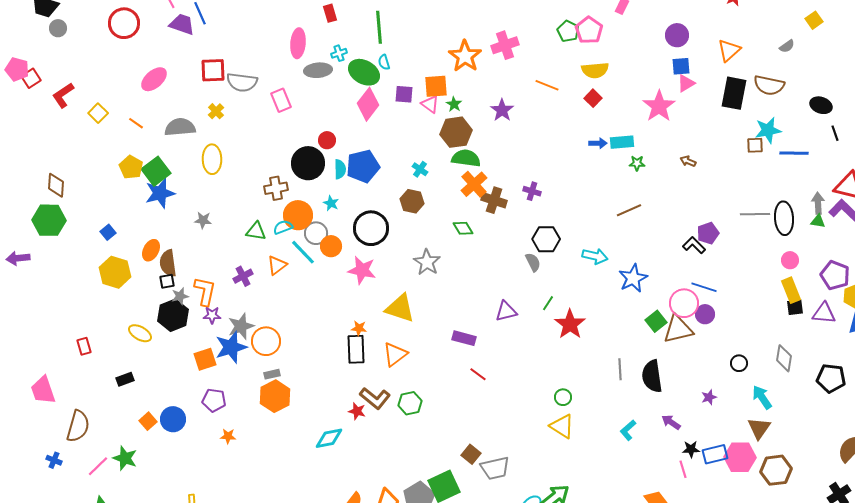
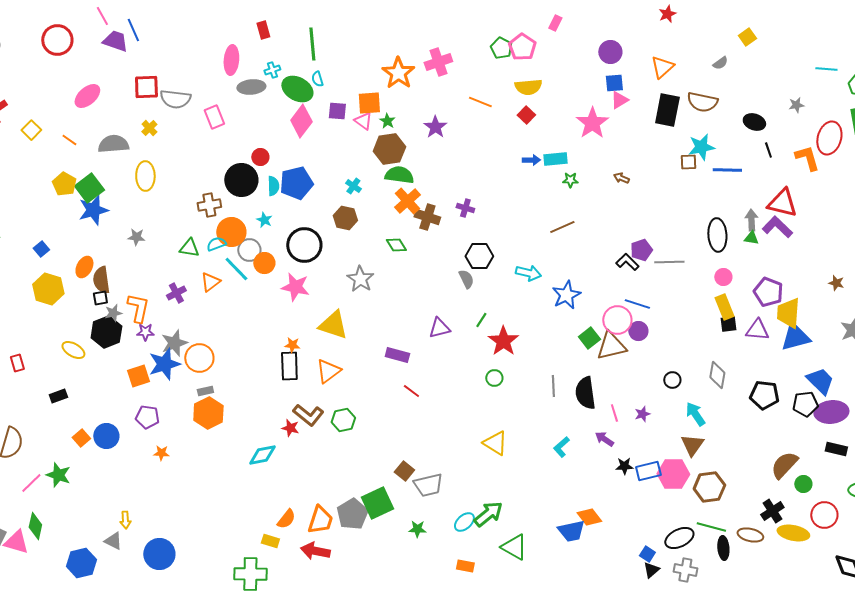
gray line: (755, 214) -> (669, 262), moved
green circle: (563, 397) -> (494, 378), moved
pink line: (683, 469) -> (614, 413), moved

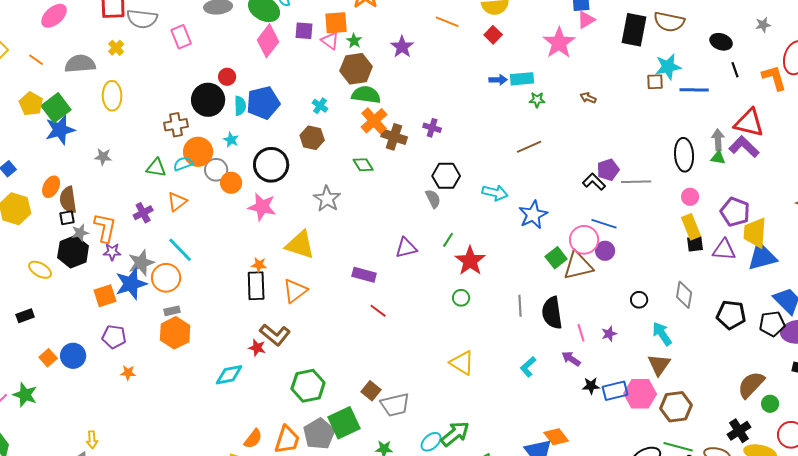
cyan line: (236, 269) -> (180, 250), moved
green hexagon: (343, 420) -> (308, 386), moved, size x1.4

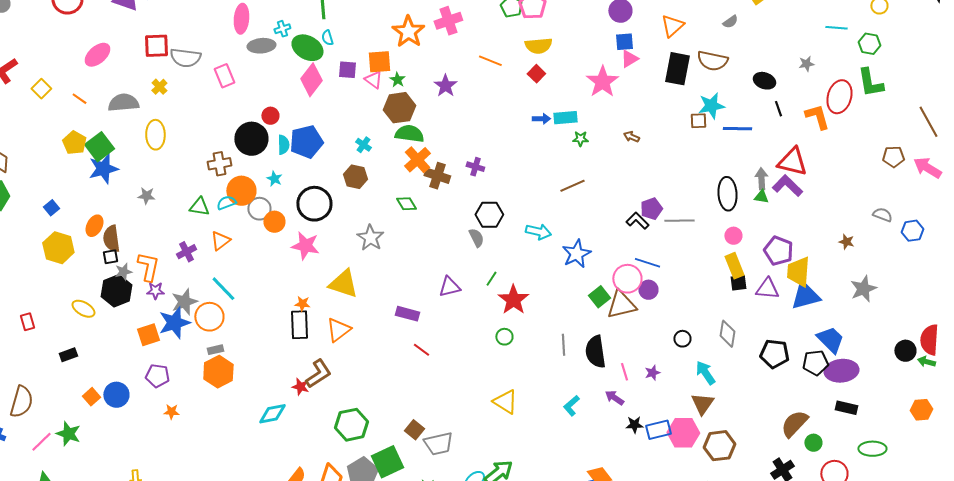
brown L-shape: (275, 335) -> (318, 374), turned -72

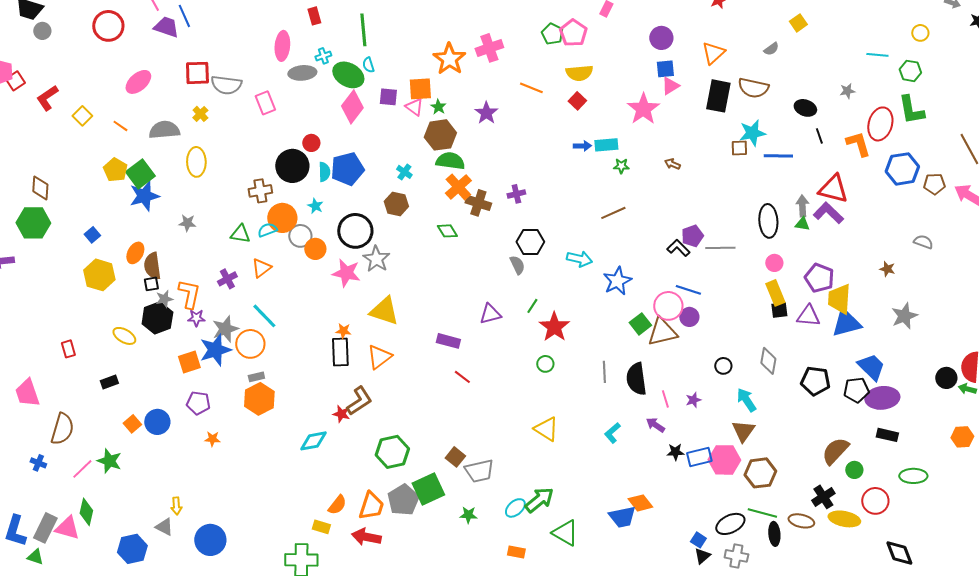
purple cross: (475, 167) -> (516, 194), turned -30
blue hexagon: (912, 231) -> (902, 169), moved, size x1.5
gray star: (370, 238) -> (376, 259), moved

